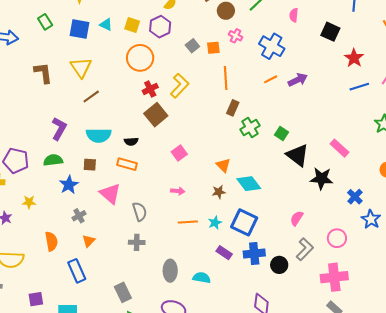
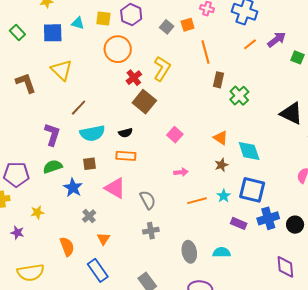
brown line: (91, 96) -> (79, 108), moved
green square: (282, 134) -> (298, 57), moved
cyan diamond: (249, 184) -> (249, 151), turned 30

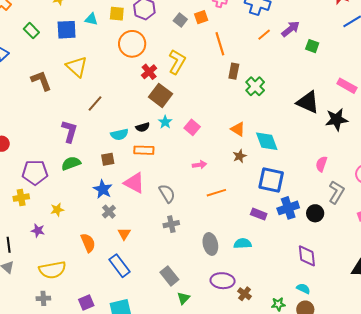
cyan semicircle: (92, 133) -> (119, 134), moved, size x0.7
blue star: (73, 188) -> (103, 189), moved
cyan star: (224, 196) -> (165, 122), moved

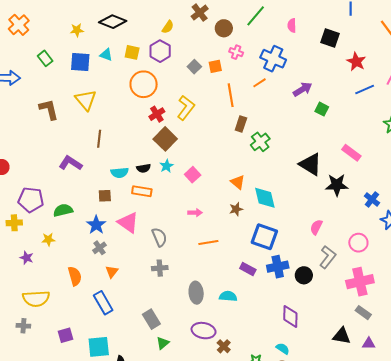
orange line: (264, 35) -> (259, 83), moved
brown line: (95, 103) -> (99, 139), turned -42
purple L-shape: (70, 131) -> (70, 163), turned -80
green semicircle: (71, 163) -> (63, 210), moved

